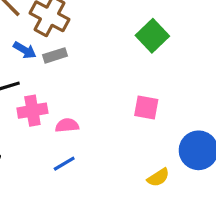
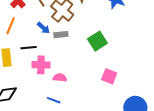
green square: (152, 36) -> (97, 41), moved
blue line: (64, 164) -> (54, 100), turned 40

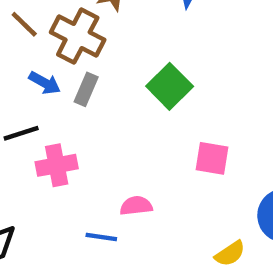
gray rectangle: (61, 35) -> (86, 89), turned -48
pink semicircle: (60, 78) -> (136, 206), moved

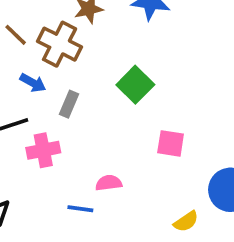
gray rectangle: (86, 89) -> (69, 104), moved

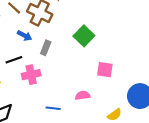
pink semicircle: (109, 183) -> (83, 95), moved

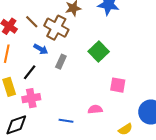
black line: (14, 60) -> (30, 72), turned -35
pink cross: (31, 75) -> (31, 98), moved

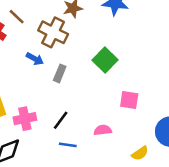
brown line: (32, 22) -> (17, 17), moved
black line: (30, 72) -> (61, 120), moved

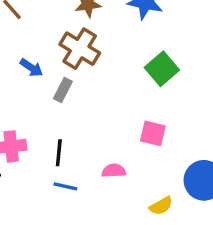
brown cross: (53, 32) -> (80, 49), moved
green square: (105, 60) -> (162, 69), moved
black line: (61, 120) -> (59, 153), turned -36

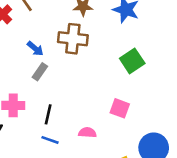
brown cross: (80, 49) -> (73, 39), turned -32
gray rectangle: (63, 90) -> (40, 72), moved

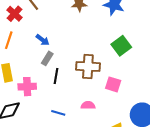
brown cross: (73, 39) -> (88, 67), moved
black line: (48, 114) -> (56, 76), moved

